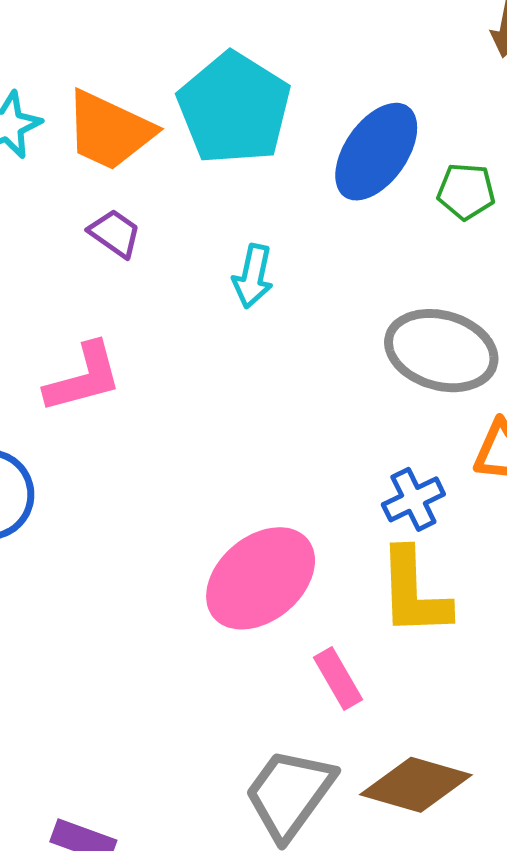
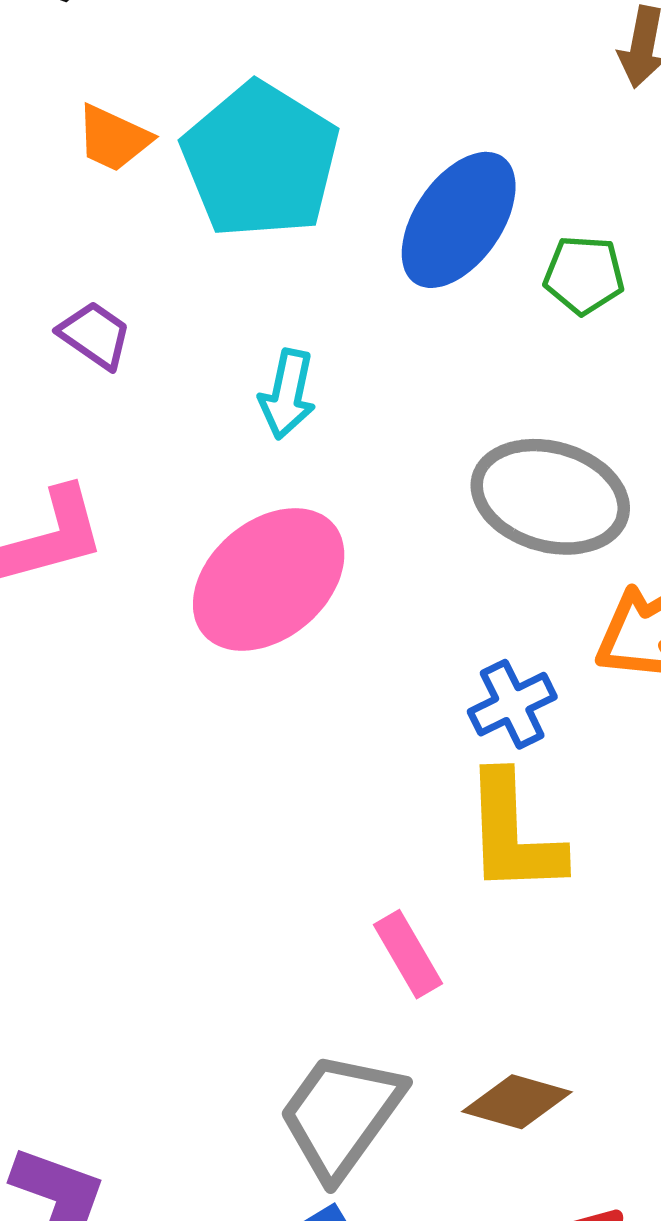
orange trapezoid: (109, 131) -> (113, 138), moved, size x0.6
pink ellipse: (261, 578) -> (269, 579), moved
brown diamond: (416, 785) -> (517, 1102), size x0.7

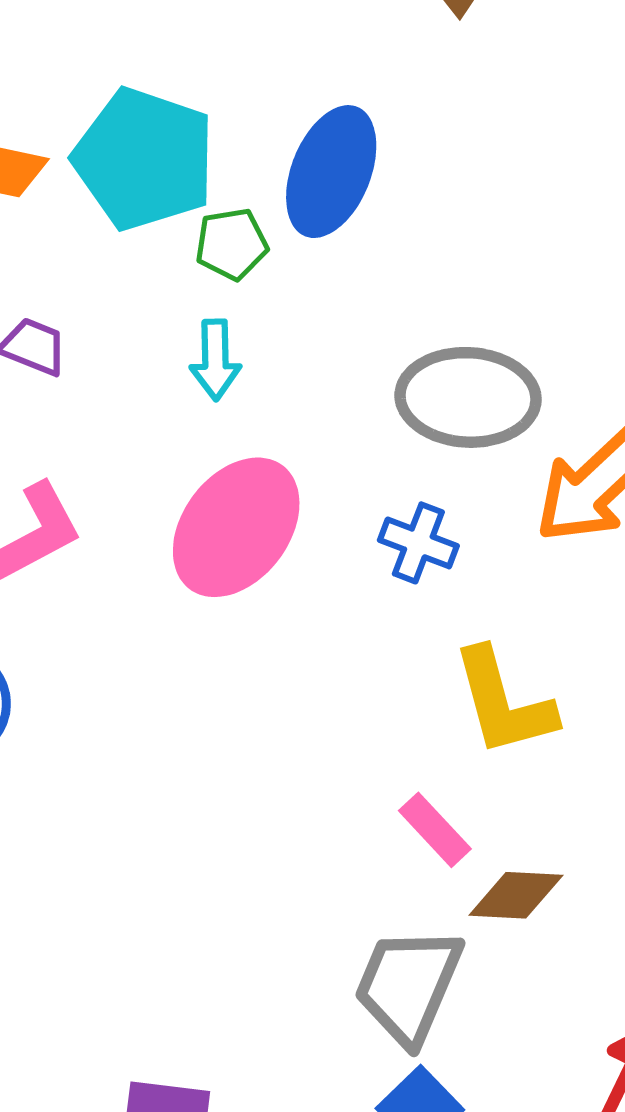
green pentagon: (584, 275) -> (232, 244), moved
blue cross: (512, 704) -> (418, 543), moved, turned -30
brown diamond: (517, 1102) -> (516, 895), moved

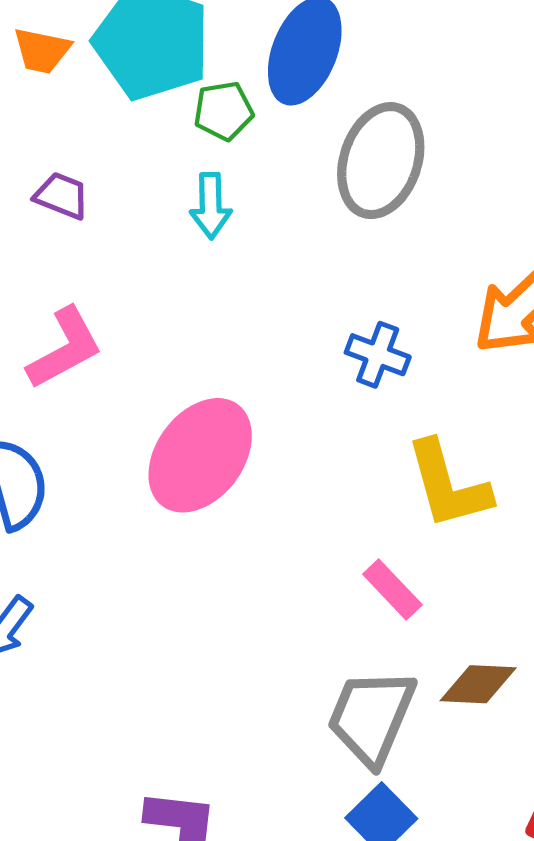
gray ellipse: (468, 397) -> (381, 161), moved, turned -74
pink ellipse: (236, 527) -> (200, 455), moved
brown diamond: (516, 895) -> (478, 684), moved

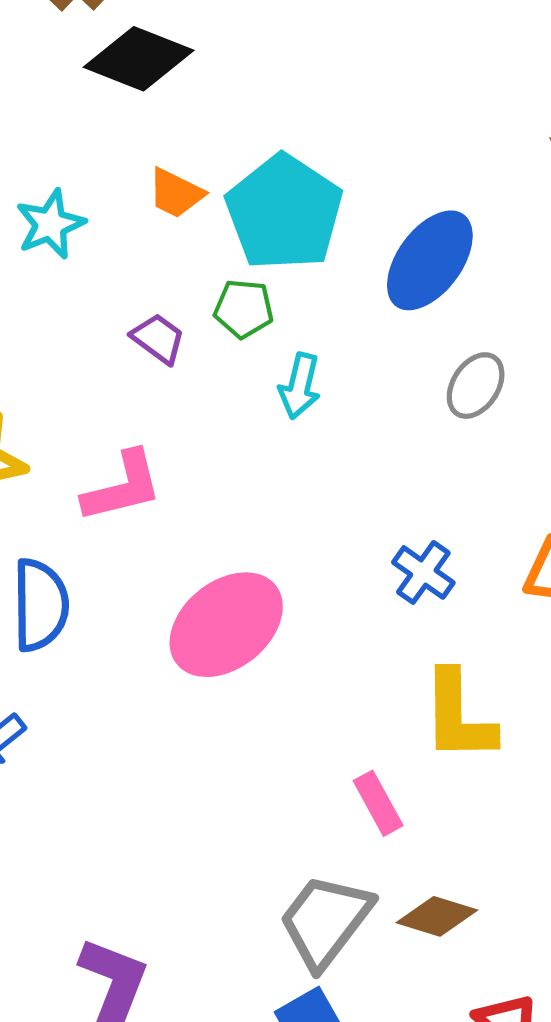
green pentagon: (223, 111) -> (244, 309), moved
gray ellipse: (381, 161) -> (476, 386), size x0.6

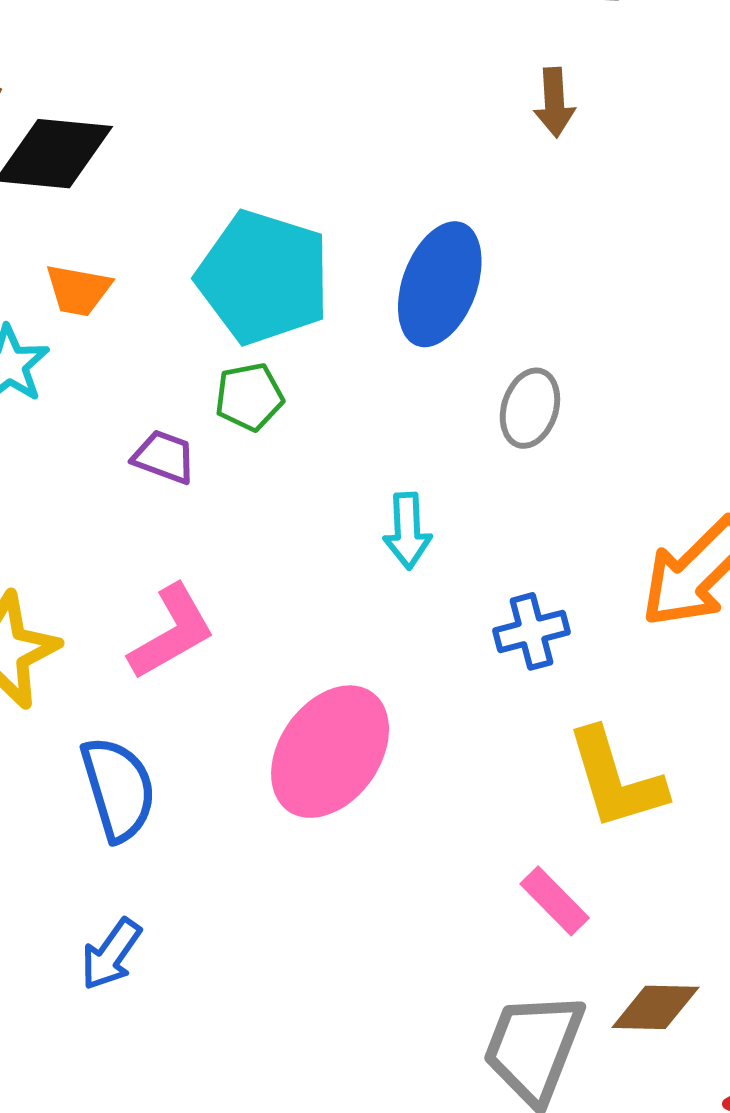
orange trapezoid: (176, 193) -> (78, 290), moved
cyan arrow: (300, 386) -> (407, 531), moved
blue cross: (423, 572) -> (532, 631), turned -34

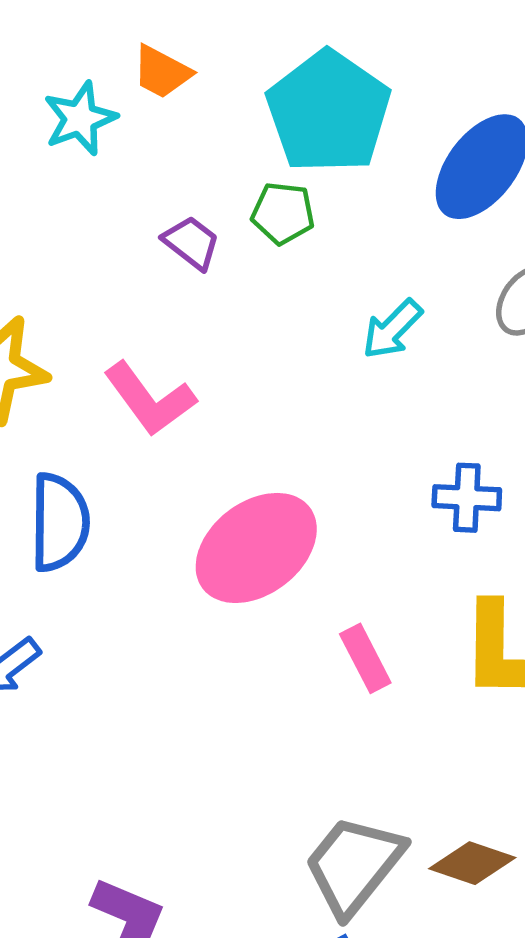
cyan arrow: (407, 531) -> (392, 329), moved, turned 30
pink L-shape: (172, 632) -> (150, 399), turned 66
pink rectangle: (555, 901) -> (365, 658), moved

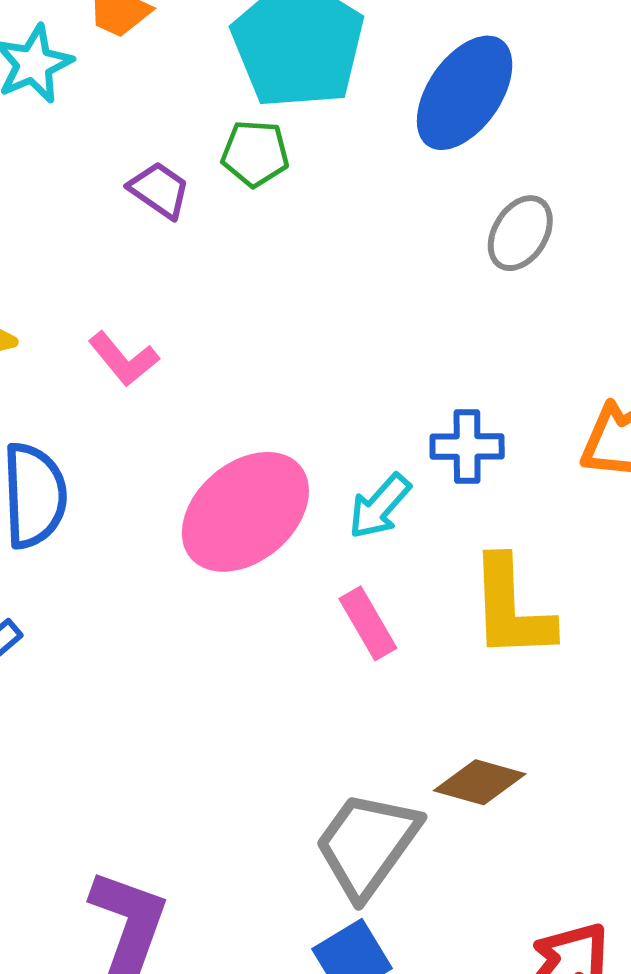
cyan arrow: (392, 329) -> (380, 506), moved
pink L-shape: (150, 399) -> (124, 359), size x0.7
brown diamond: (472, 863) -> (480, 782), moved

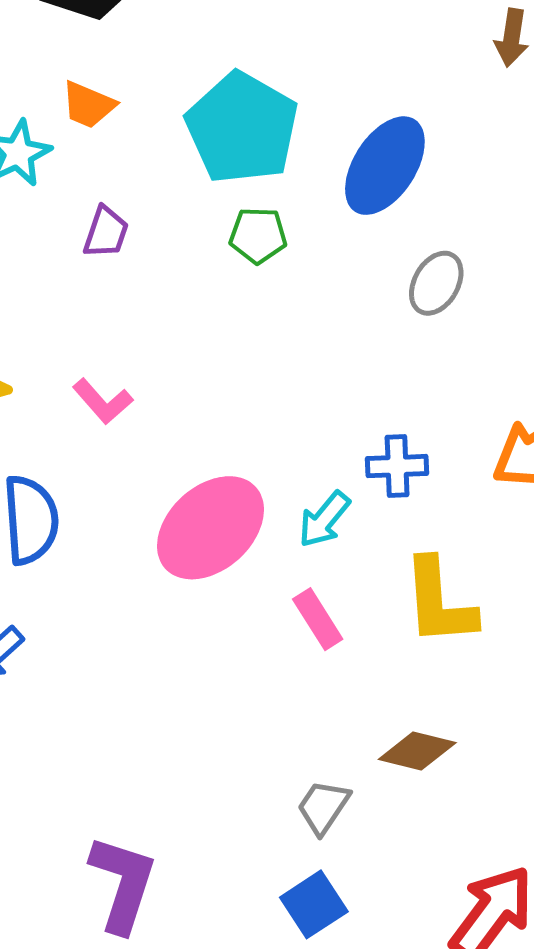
green pentagon: (255, 153) -> (258, 235), moved
purple trapezoid: (159, 190) -> (106, 232), moved, turned 76
gray trapezoid: (367, 844) -> (323, 807), size x0.6

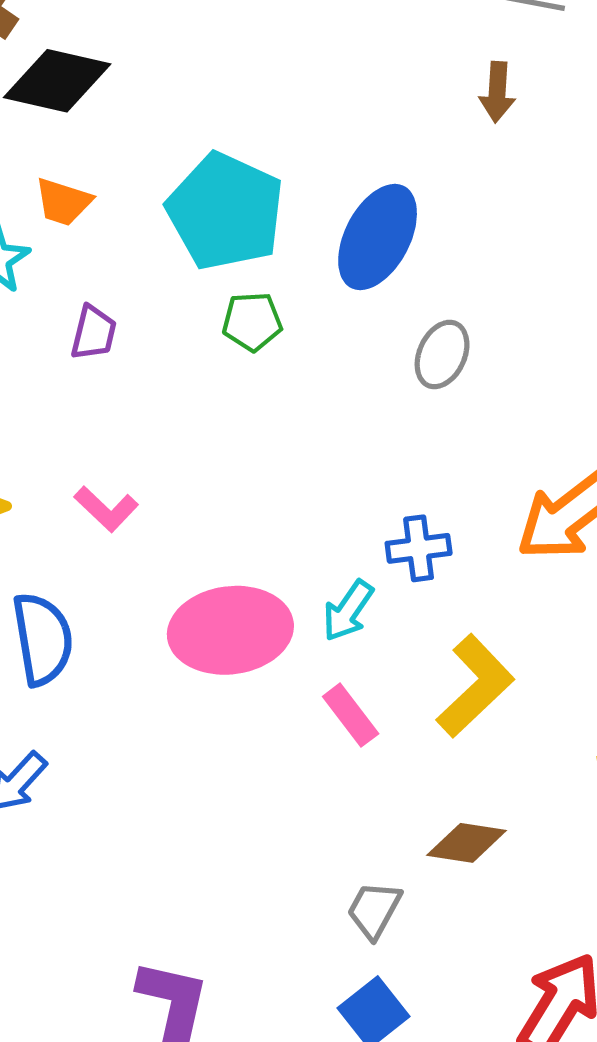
pink ellipse: (211, 528) -> (230, 630), turned 40
yellow L-shape: (439, 602) -> (475, 686), turned -124

